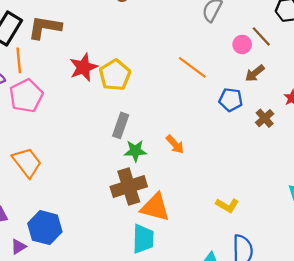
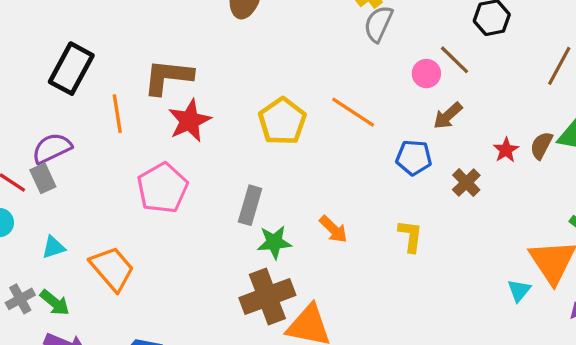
brown L-shape: (45, 27) -> (168, 77), moved
orange line: (19, 60) -> (117, 114), moved
yellow pentagon: (115, 75) -> (282, 121), moved
pink pentagon: (26, 96) -> (162, 188), moved
yellow L-shape: (227, 205) -> (410, 236), moved, turned -110

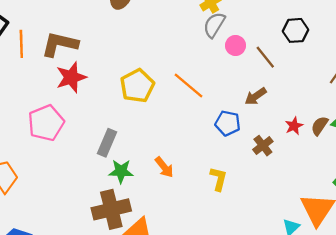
pink circle: (426, 74) -> (235, 45), moved
orange line: (117, 114) -> (21, 44), moved

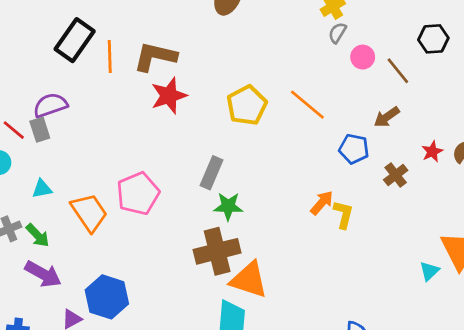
gray semicircle: (214, 25) -> (337, 33), size x0.7
pink pentagon: (46, 123) -> (138, 194), moved
orange arrow: (164, 167) -> (322, 203), moved, turned -100

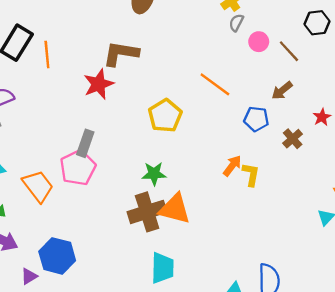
brown L-shape: (155, 57) -> (121, 54), moved
yellow pentagon: (247, 105) -> (165, 116), moved
gray rectangle: (212, 173) -> (85, 143), moved
orange triangle: (249, 280) -> (175, 209), moved

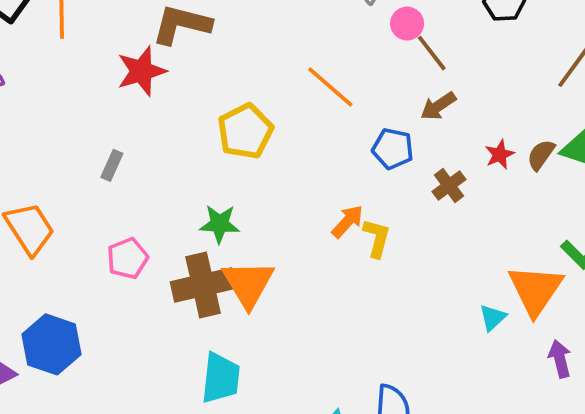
brown line: (289, 51) -> (432, 53), moved
gray rectangle: (85, 143) -> (112, 165), size x0.7
pink pentagon: (78, 168) -> (128, 258), moved, size x0.7
orange triangle: (175, 209) -> (248, 284), turned 40

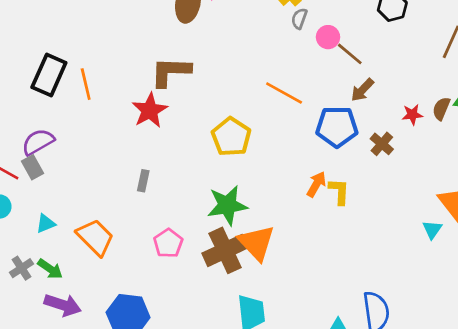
blue pentagon: (393, 149) -> (337, 127), size x1.4
red star: (500, 154) -> (412, 115), turned 30
green star: (220, 224) -> (227, 205), size x1.4

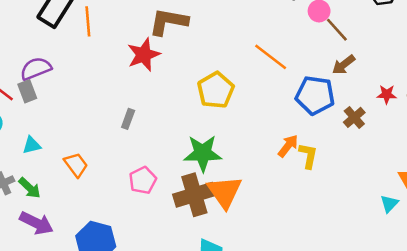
orange trapezoid: (95, 237) -> (76, 165), size x0.7

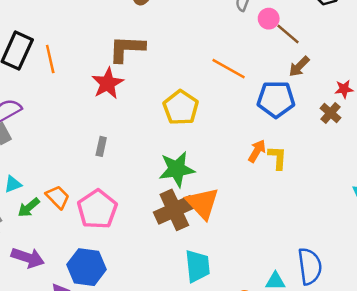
brown cross: (354, 117) -> (331, 113), moved
pink pentagon: (143, 180) -> (97, 209), moved, size x1.5
green arrow: (30, 188) -> (29, 207), moved, turned 105

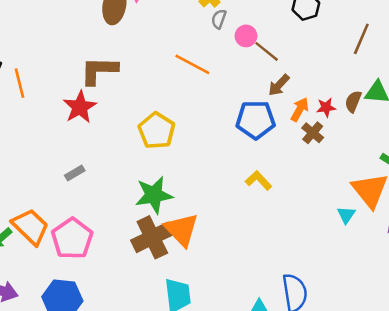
orange line: (229, 69) -> (192, 64), moved
gray rectangle: (101, 146) -> (75, 173), turned 48
orange arrow: (257, 151) -> (300, 110), moved
yellow L-shape: (277, 158) -> (258, 180), turned -45
orange trapezoid: (58, 197) -> (31, 227), size x1.5

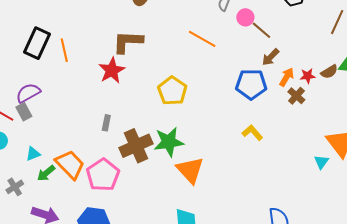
brown semicircle: (353, 101) -> (329, 72), turned -144
gray rectangle: (75, 173) -> (106, 123), turned -49
brown cross: (152, 237) -> (136, 146), moved

